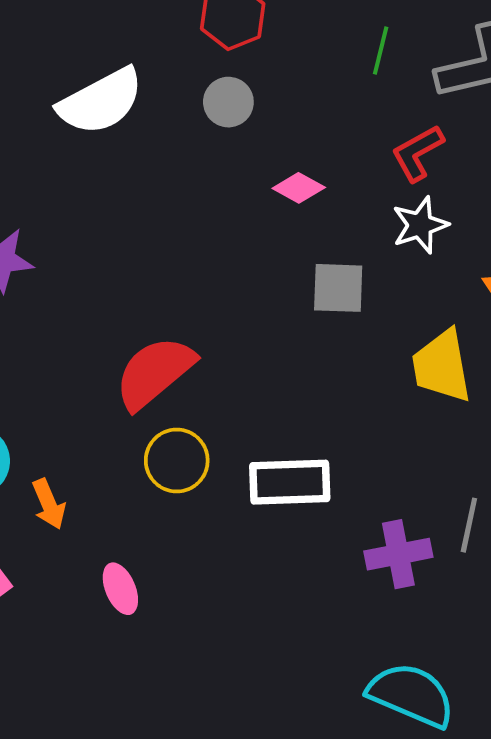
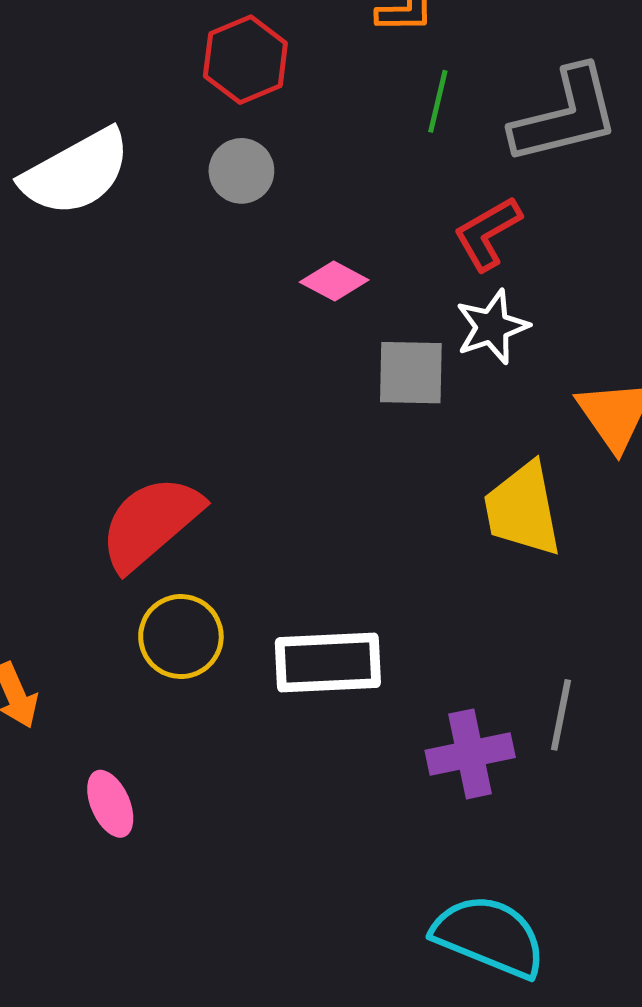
gray square: (338, 288) -> (411, 373), moved

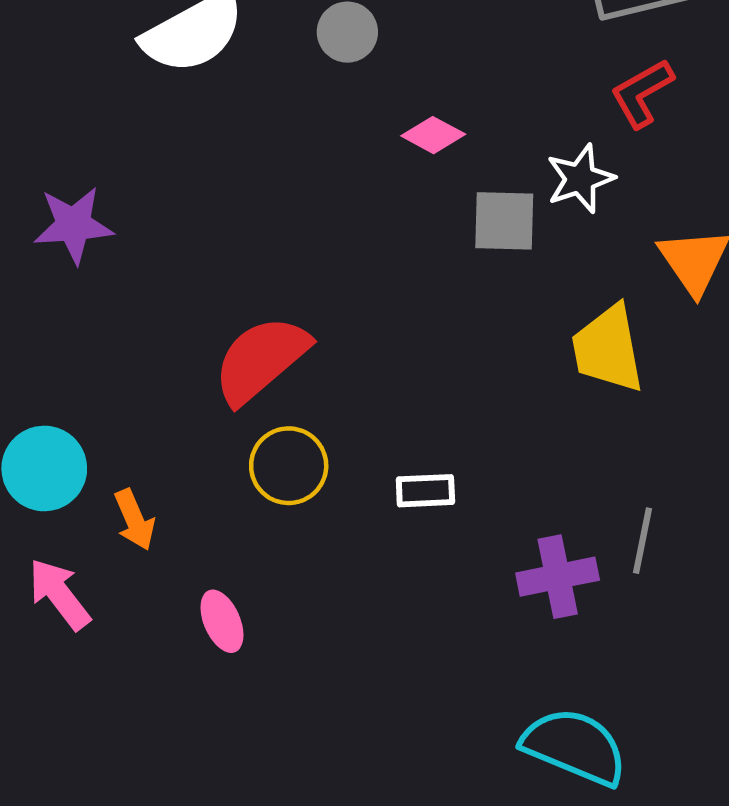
red L-shape: (488, 233) -> (642, 93), moved
white rectangle: (328, 663) -> (425, 491), size x0.6

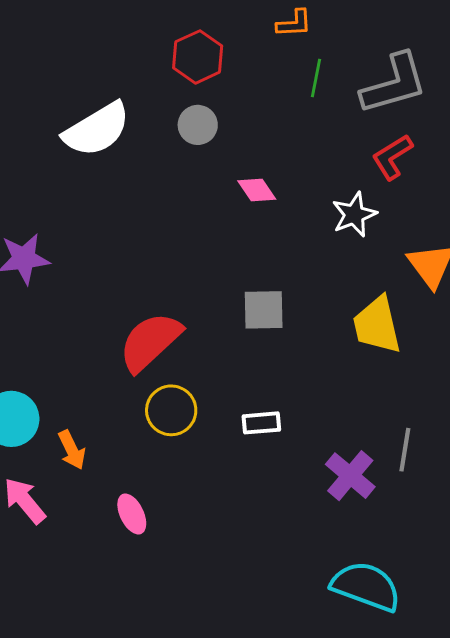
pink diamond: (433, 135) -> (257, 190), turned 30
gray square: (504, 221) -> (264, 310), moved
purple cross: (558, 577) -> (350, 476), turned -36

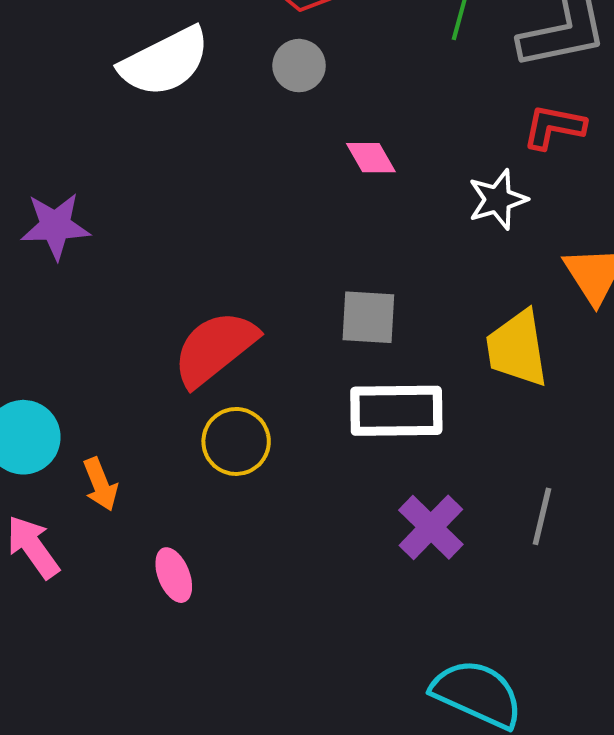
red L-shape: (392, 157) -> (554, 127), turned 39
white rectangle: (261, 423) -> (396, 411), moved, size x1.8
purple cross: (350, 476) -> (431, 527), moved

